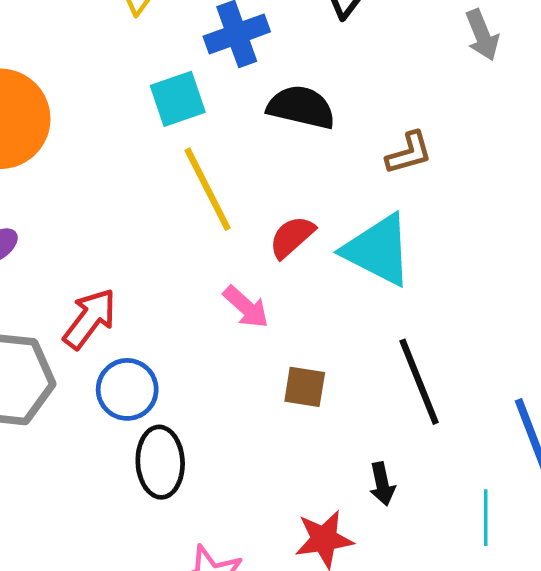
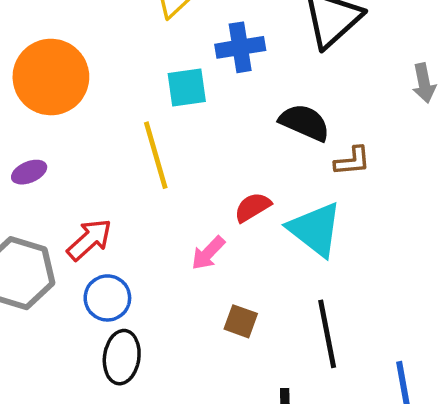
black semicircle: (301, 107) -> (305, 122), moved
yellow line: (208, 189) -> (156, 155), moved
pink arrow: (246, 307) -> (208, 253), turned 81

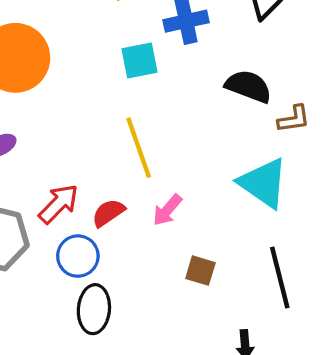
yellow line: (156, 155) -> (139, 148), moved
red semicircle: (253, 207) -> (108, 213), moved

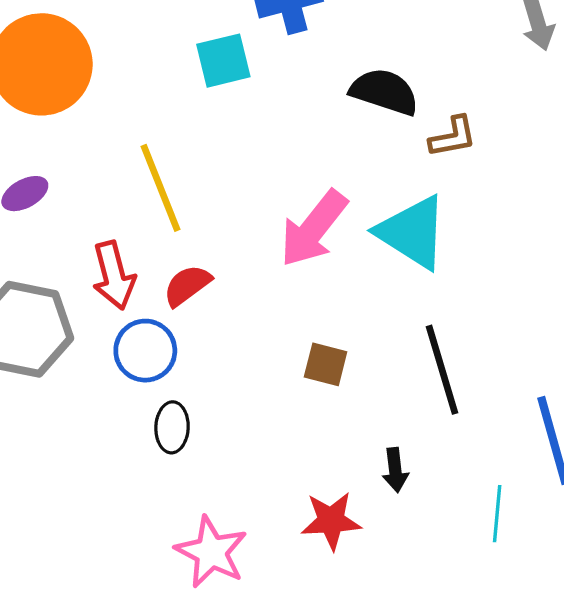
yellow line: (139, 148) -> (160, 188), moved
red arrow: (59, 204) -> (114, 275), turned 123
pink arrow: (167, 210) -> (313, 229), moved, size x1.6
black ellipse: (94, 309) -> (172, 427), size x0.7

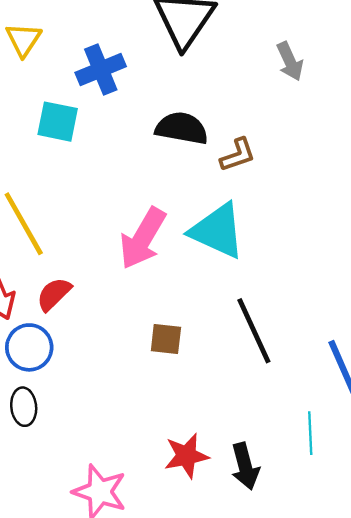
cyan square: (223, 61) -> (58, 122), turned 33
black ellipse: (172, 427) -> (24, 407), moved
black arrow: (395, 470) -> (245, 466), moved, size x1.4

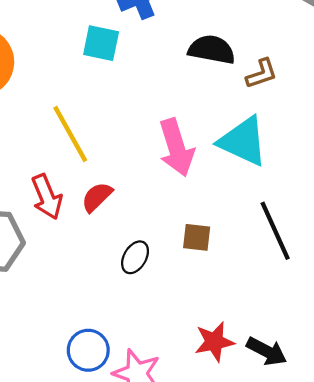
pink arrow: (143, 238) -> (176, 148), turned -48
blue circle: (29, 347) -> (88, 350), moved
black ellipse: (24, 407) -> (135, 257), moved, turned 36
black arrow: (245, 466) -> (267, 351), turned -48

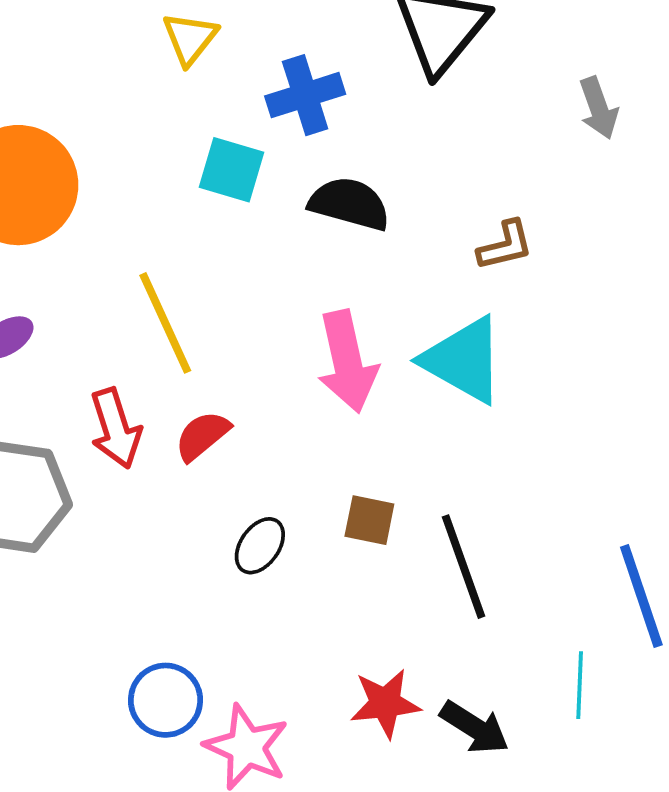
black semicircle: (212, 50) -> (349, 204), moved
black line: (275, 231) -> (464, 567), moved

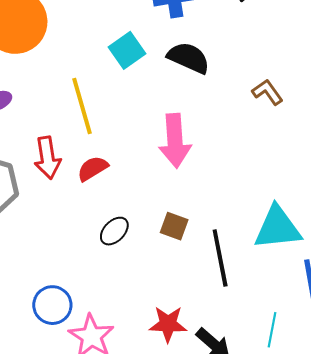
cyan square: (232, 170) -> (127, 50), moved, turned 30
brown L-shape: (505, 246) -> (267, 92), turned -120
cyan triangle: (464, 360) -> (278, 228), moved, turned -44

